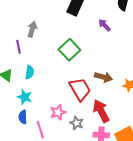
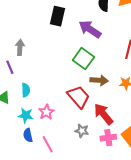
purple arrow: (104, 25) -> (90, 29), size x1.6
green square: (69, 50) -> (83, 59), moved
pink star: (58, 112) -> (46, 112), moved

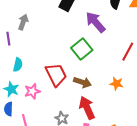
brown arrow: (99, 80) -> (82, 82), moved
red trapezoid: (78, 97) -> (56, 75), moved

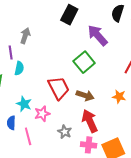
cyan semicircle: (18, 65) -> (19, 68), moved
cyan star: (11, 89) -> (24, 104), moved
pink star: (32, 91) -> (42, 114), moved

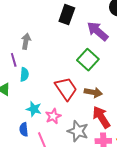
gray star: (65, 132) -> (78, 131), size x1.5

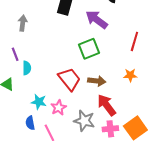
gray arrow: (26, 41) -> (23, 23), moved
green square: (88, 60) -> (89, 49), turned 30

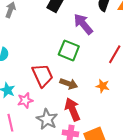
green square: (89, 49) -> (69, 50), turned 30

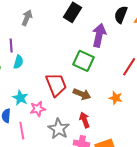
purple arrow: (83, 24) -> (99, 35), turned 50
red arrow: (72, 109) -> (85, 120), size x0.7

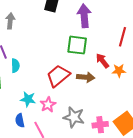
red trapezoid: (56, 85) -> (58, 76), turned -90
red arrow: (85, 120) -> (102, 61), moved

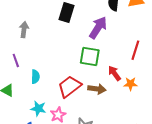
purple arrow: (84, 16) -> (98, 28), turned 35
cyan semicircle: (15, 66) -> (35, 77), moved

